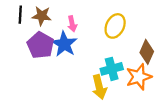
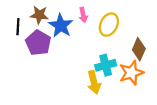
black line: (20, 15) -> (18, 27), moved
pink arrow: (72, 24) -> (83, 15), moved
blue star: (64, 44) -> (61, 26), moved

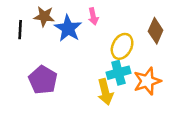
yellow ellipse: (109, 25) -> (122, 46), moved
purple pentagon: (38, 43) -> (43, 80), moved
brown diamond: (139, 49) -> (156, 31), moved

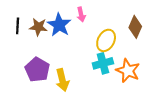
brown star: (44, 16) -> (38, 27), moved
orange star: (147, 81) -> (128, 71), turned -30
yellow arrow: (105, 92) -> (62, 80), moved

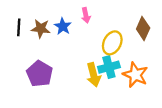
blue star: (59, 25) -> (63, 26), size x0.7
yellow arrow: (62, 80) -> (94, 75), moved

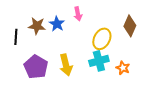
black line: (19, 27) -> (16, 37), moved
yellow arrow: (94, 75) -> (66, 65), moved
orange star: (135, 75) -> (123, 68), size x0.6

